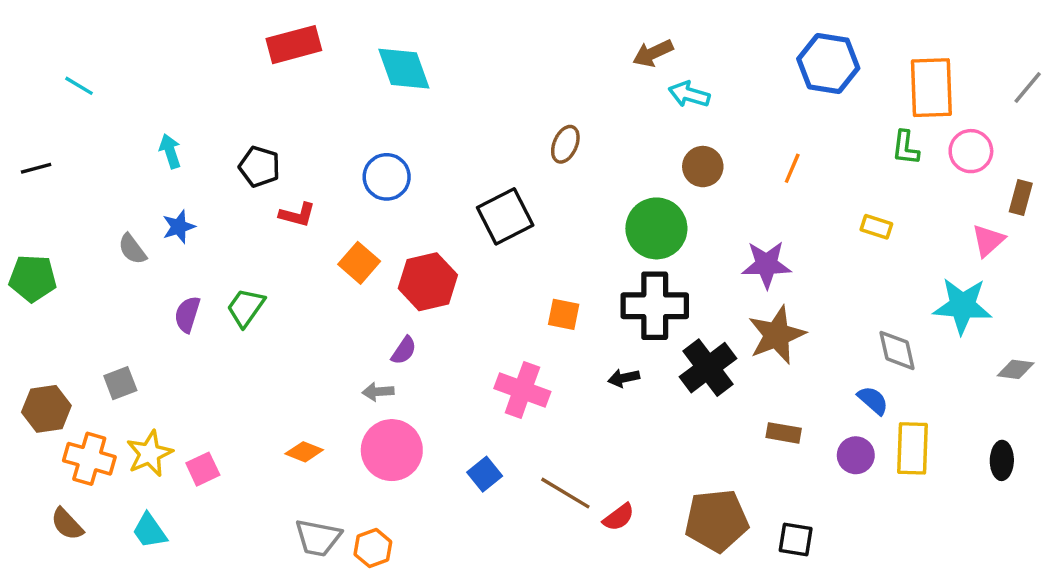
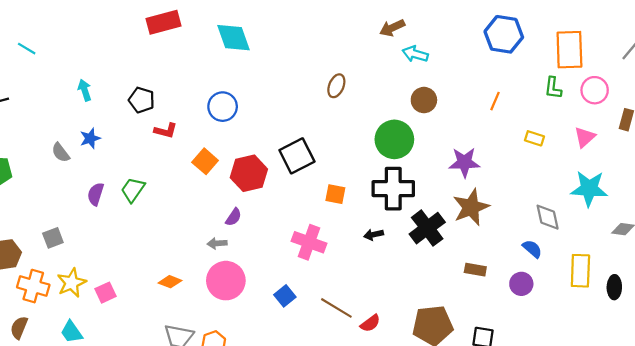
orange line: (792, 168) -> (495, 101), moved
black square: (505, 216) -> (297, 156), moved
pink triangle: (988, 240) -> (585, 137), moved
yellow rectangle: (912, 448) -> (580, 271), moved
brown semicircle: (67, 524) -> (19, 328), turned 65

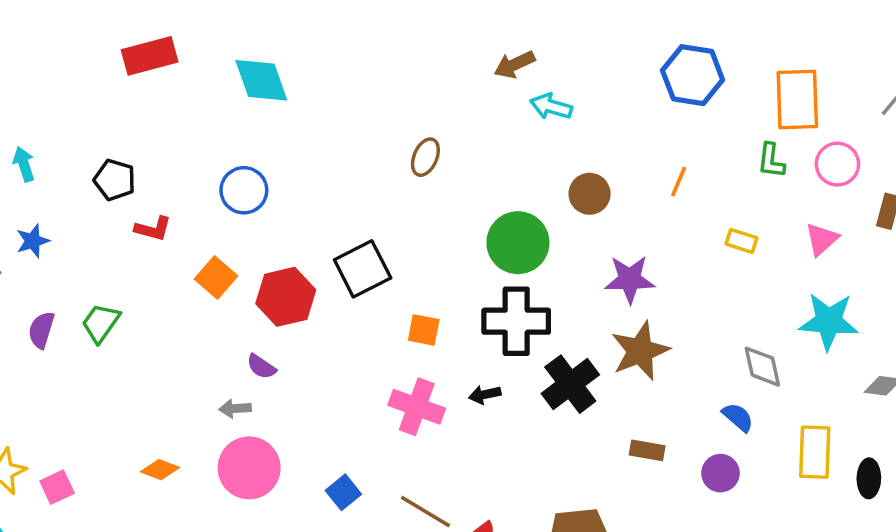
brown circle: (424, 100) -> (590, 194), moved
purple semicircle: (234, 217) -> (261, 367), turned 90
pink cross: (309, 242) -> (417, 407), moved

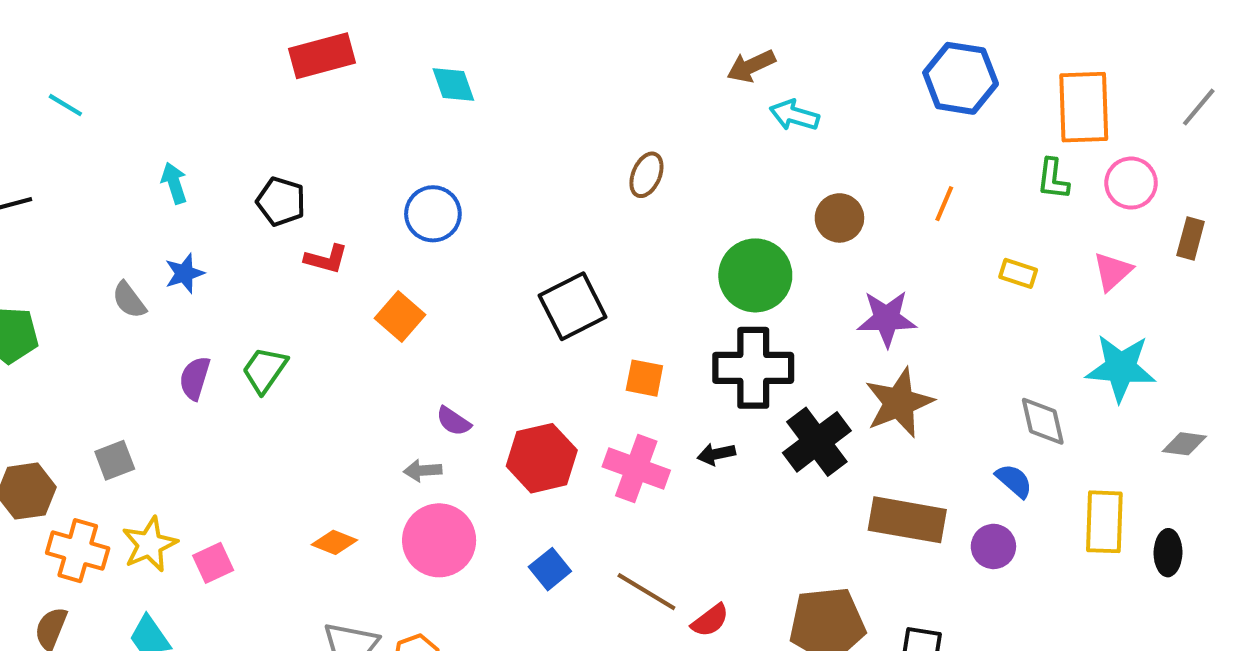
cyan diamond: (261, 80) -> (453, 84), size x0.7
red hexagon: (286, 297) -> (542, 458), moved
brown rectangle: (647, 450) -> (907, 520), size x1.8

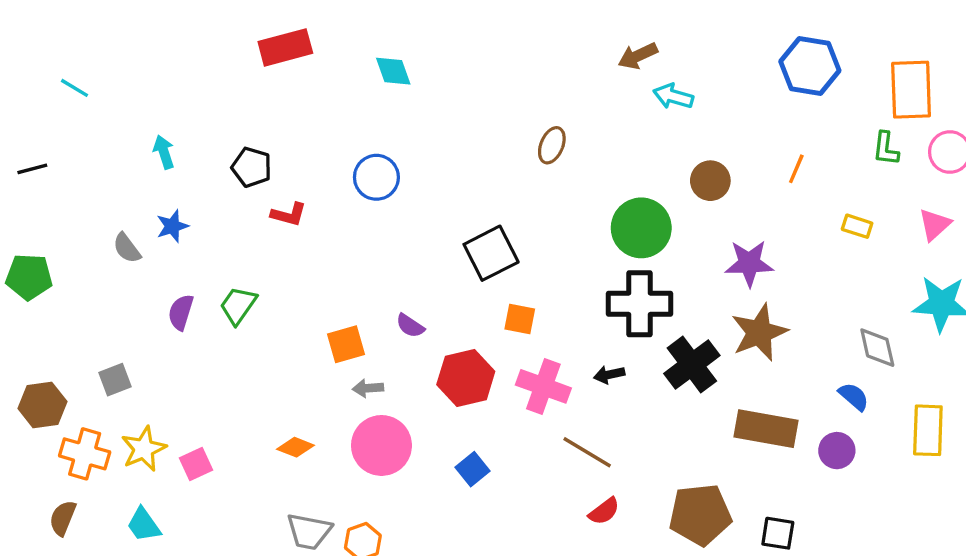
orange square: (400, 317) -> (346, 344), moved, turned 33
orange square: (644, 378) -> (520, 319), moved
purple semicircle: (453, 421) -> (410, 326), moved
brown line: (646, 592) -> (587, 452), moved

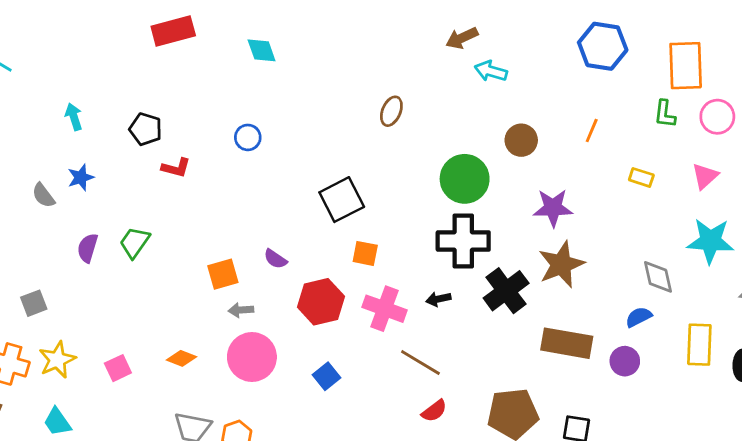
blue circle: (376, 177) -> (248, 137), size x0.7
blue semicircle: (854, 397) -> (639, 317), turned -68
pink square: (196, 464) -> (118, 368), moved

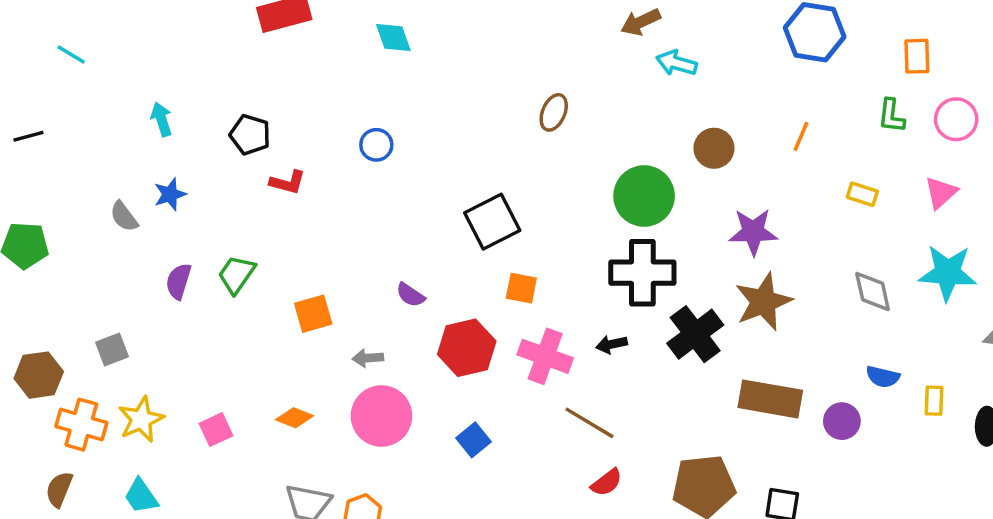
orange rectangle: (686, 66) -> (917, 56), size x0.6
orange square: (223, 274) -> (313, 314), moved
gray diamond: (658, 277) -> (873, 291), moved
blue semicircle: (639, 317) -> (883, 377), moved, turned -140
yellow rectangle: (699, 345) -> (934, 401), size x0.6

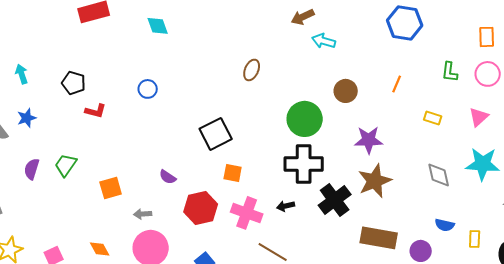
orange rectangle: (917, 56) -> (487, 37), moved
orange diamond: (294, 418) -> (100, 249), turned 40

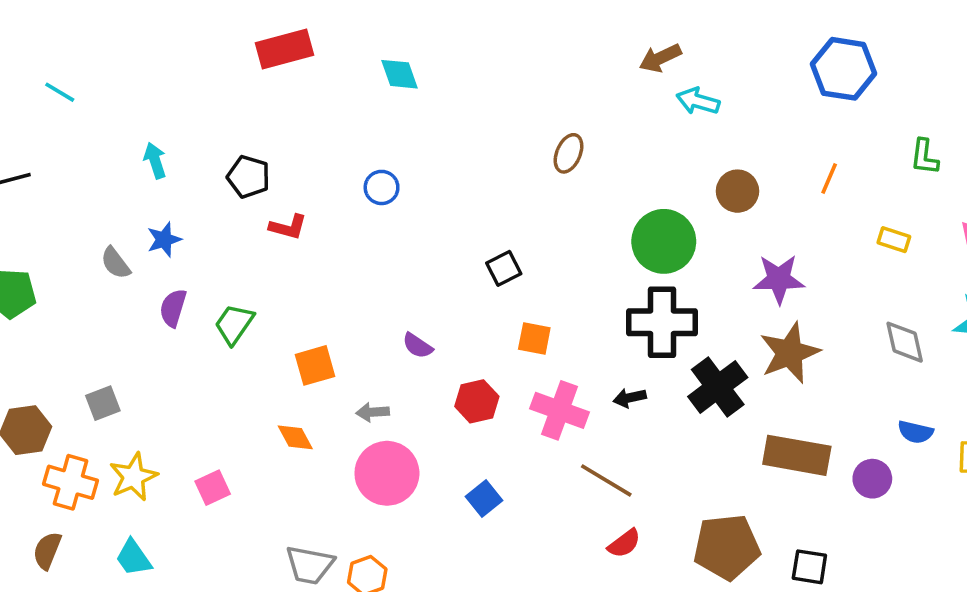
black square: (216, 134) -> (504, 268), size x0.6
purple semicircle: (32, 169) -> (173, 308), moved
red hexagon: (201, 208) -> (477, 401), size x0.7
orange diamond: (100, 249) -> (295, 437), moved

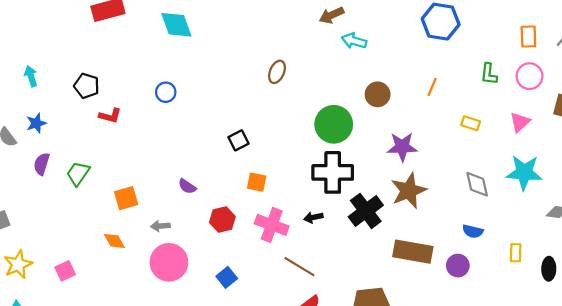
cyan diamond: (400, 74) -> (176, 25), size x1.4
blue semicircle: (915, 432) -> (473, 231), moved

